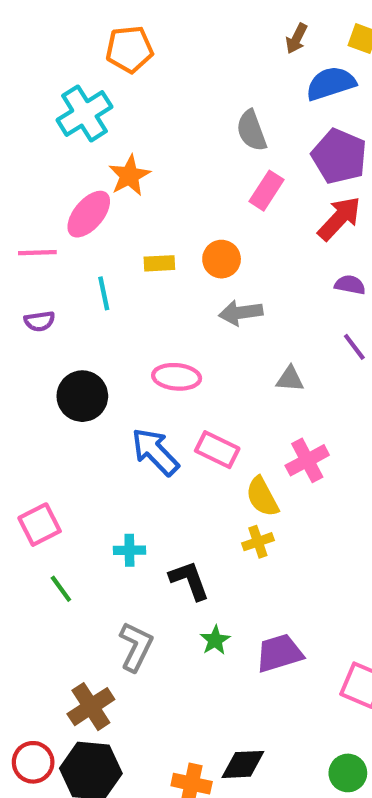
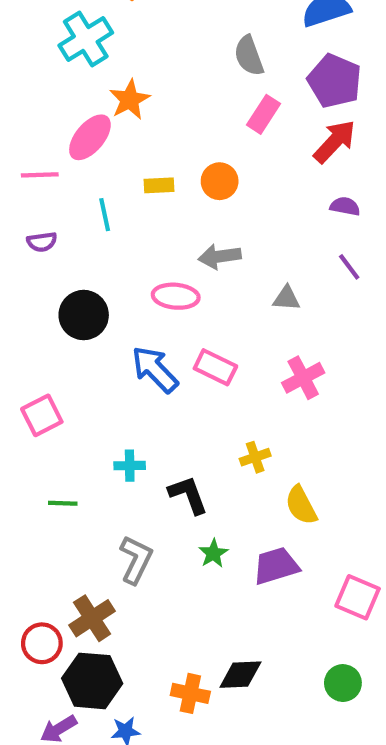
gray arrow: (241, 313) -> (220, 256), moved
yellow semicircle: (262, 497) -> (301, 505), moved
pink square: (40, 525) -> (42, 415), moved
green line: (61, 589) -> (63, 503), turned -52
red circle: (33, 762) -> (42, 643), moved

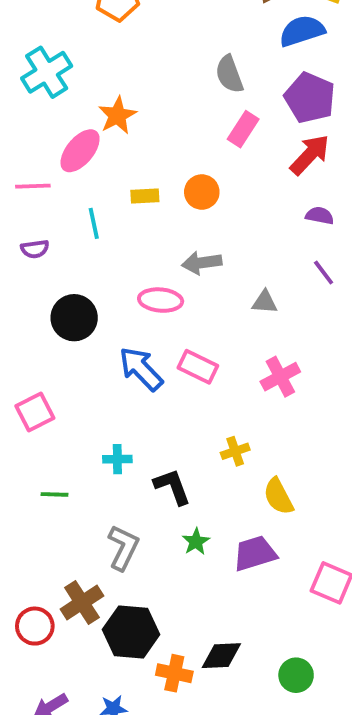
cyan cross: (86, 39) -> (47, 72), moved
black hexagon: (92, 681) -> (131, 632), moved
green circle: (343, 683) -> (296, 675), moved

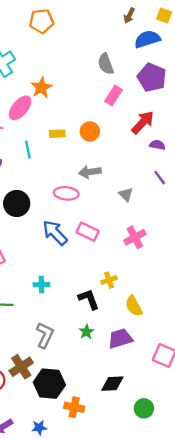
red arrow: (310, 155) -> (143, 122), moved
gray triangle: (265, 302) -> (126, 194), turned 42
black L-shape: (172, 487) -> (89, 299), moved
black diamond: (221, 656) -> (112, 384), moved

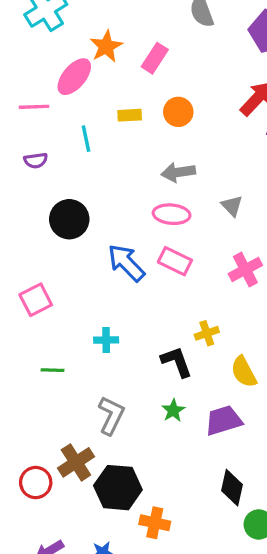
pink rectangle: (113, 95) -> (155, 58), moved
pink ellipse: (66, 193) -> (172, 214), moved
black diamond: (112, 384) -> (232, 488), moved, turned -75

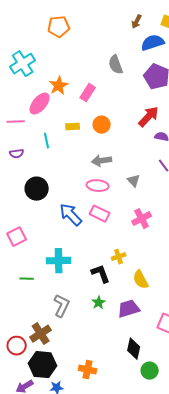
cyan cross: (106, 340) -> (59, 261), size x1.6
black hexagon: (118, 488) -> (43, 365), moved

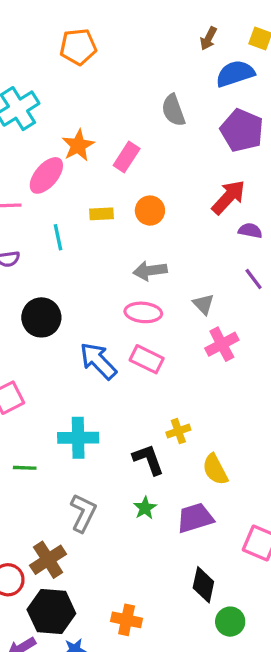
pink cross: (142, 219) -> (222, 344), moved

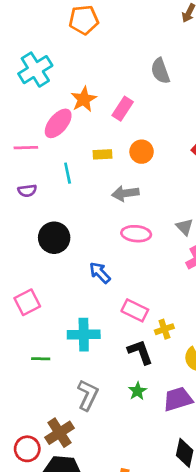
gray arrow: (150, 271) -> (125, 193), moved
pink rectangle: (147, 359) -> (135, 310), moved
blue arrow: (98, 361) -> (100, 273), size x0.7

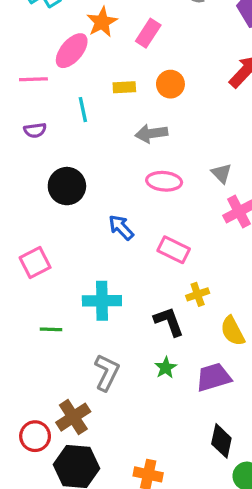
pink rectangle: (135, 310) -> (174, 250), moved

